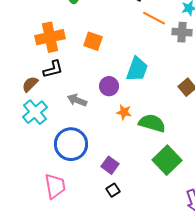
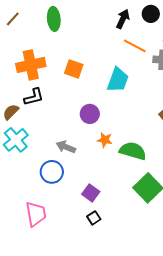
cyan trapezoid: (137, 69) -> (118, 80), moved
gray arrow: (77, 100) -> (66, 147), moved
blue circle: (71, 144) -> (52, 172), size x0.7

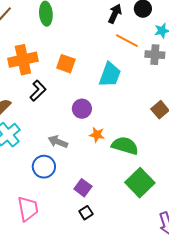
black L-shape: (34, 97) -> (38, 91), moved, turned -30

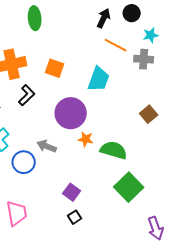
purple circle: (82, 109) -> (71, 113), size x1.6
blue circle: (44, 167) -> (24, 162), moved

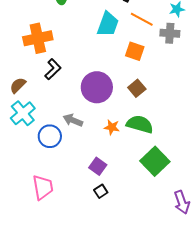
orange square: (55, 68) -> (135, 51), moved
cyan trapezoid: (99, 79) -> (108, 24), moved
brown square: (149, 114) -> (137, 88), moved
orange star: (86, 139) -> (112, 127), moved

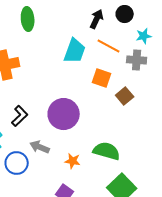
black L-shape: (53, 69) -> (20, 116), moved
brown square: (137, 88) -> (125, 96), moved
orange star: (112, 127) -> (73, 161), moved

